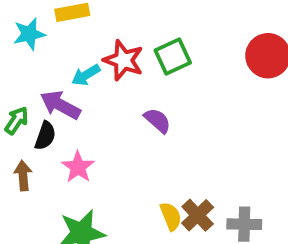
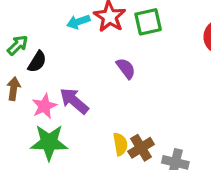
purple arrow: (60, 105) -> (74, 101), moved
pink star: (78, 167) -> (44, 106), moved

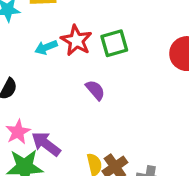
purple arrow: (74, 101) -> (46, 144), moved

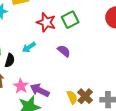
cyan arrow: (46, 47) -> (29, 47), moved

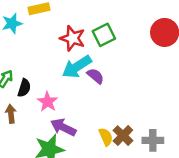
cyan arrow: (29, 47) -> (77, 67), moved, size x1.6
pink star: (21, 86) -> (48, 102), moved

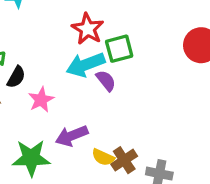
green square: (104, 35) -> (119, 49), moved
purple arrow: (63, 127) -> (72, 136), moved, turned -60
yellow semicircle: (106, 137) -> (103, 157), turned 126

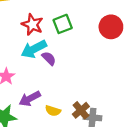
green square: (119, 49) -> (63, 24), moved
brown cross: (124, 160) -> (81, 110), moved

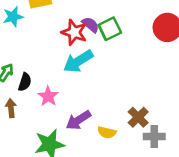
purple semicircle: (49, 58) -> (91, 25), moved
brown cross: (81, 110) -> (138, 117), moved

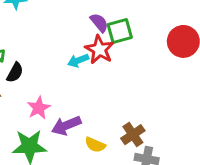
red star: (74, 32) -> (99, 50), moved
cyan arrow: (78, 61) -> (78, 60), size x0.6
pink star: (48, 96) -> (39, 108), moved

